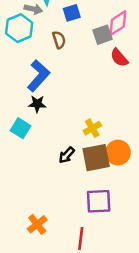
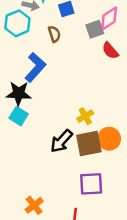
black star: (37, 104) -> (19, 93), moved, size x1.5
black arrow: (67, 155) -> (61, 141), size x1.5

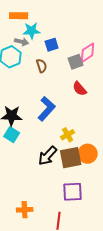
red semicircle: (110, 51) -> (80, 89), moved
blue L-shape: (35, 67) -> (47, 109), moved
orange cross: (34, 205) -> (25, 210), turned 35

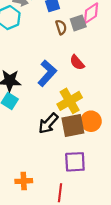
brown semicircle: (42, 66) -> (61, 27), moved
red semicircle: (80, 89) -> (77, 62), moved
yellow cross: (68, 135) -> (70, 101), size x1.6

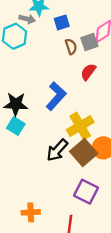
red semicircle: (77, 62) -> (88, 72), moved, turned 77
brown square: (73, 125) -> (84, 152), turned -30
purple square: (75, 162) -> (86, 192), turned 30

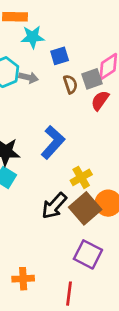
gray arrow: (27, 19) -> (29, 77), moved
red semicircle: (88, 72) -> (100, 100), moved
yellow cross: (80, 126) -> (81, 177), size x0.7

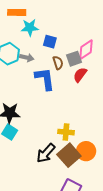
blue square: (60, 56) -> (50, 42), turned 32
blue L-shape: (53, 142) -> (45, 79), moved, turned -50
yellow cross: (81, 177) -> (66, 132), turned 35

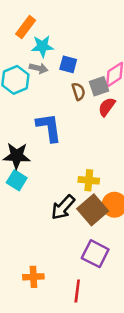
orange rectangle: (17, 12) -> (26, 27), turned -54
gray arrow: (27, 58) -> (39, 68), moved
blue L-shape: (45, 79) -> (49, 127), moved

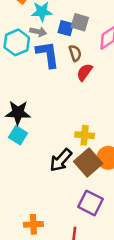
gray square: (99, 86) -> (80, 22), moved, turned 36
red semicircle: (107, 107) -> (85, 72), moved
blue L-shape: (49, 127) -> (48, 54), moved

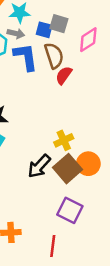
brown semicircle: (75, 53) -> (54, 56), size x1.5
yellow cross: (85, 135) -> (64, 140), turned -30

